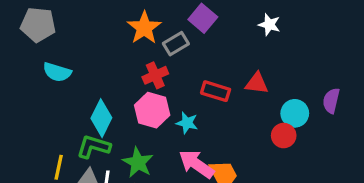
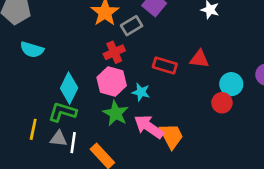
green star: (138, 162) -> (116, 113), moved

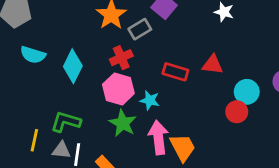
cyan diamond: (69, 88) -> (73, 66), moved
pink arrow: (149, 127) -> (158, 137), turned 48

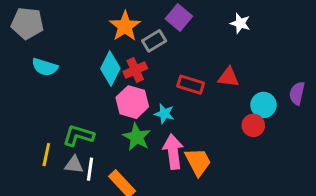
cyan diamond: (73, 66) -> (110, 69), moved

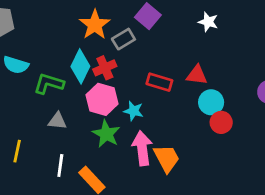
cyan circle: (264, 105) -> (211, 102), moved
green L-shape: (78, 136) -> (49, 84), moved
gray triangle: (74, 165) -> (57, 121), moved

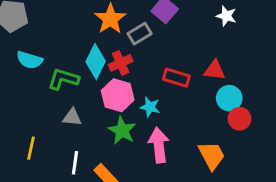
orange trapezoid: (167, 158) -> (212, 155), moved

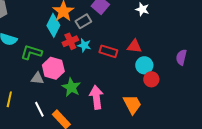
cyan diamond: (96, 61) -> (53, 25), moved
pink hexagon: (118, 95) -> (53, 68), moved
cyan star: (150, 107) -> (84, 45), moved
white line: (75, 163) -> (39, 109), turned -35

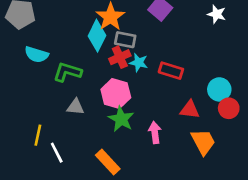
gray rectangle: (83, 21) -> (125, 40), moved, turned 42
red triangle: (134, 46) -> (190, 110), moved
pink hexagon: (53, 68) -> (116, 93), moved
pink arrow: (96, 97) -> (155, 132), size x0.7
white line: (39, 109) -> (57, 153), moved

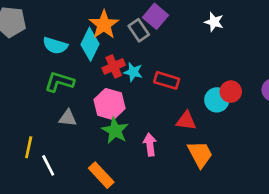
gray rectangle: (125, 40) -> (139, 30), moved, turned 45
cyan semicircle: (37, 55) -> (55, 46), moved
red circle: (229, 108) -> (231, 92), moved

